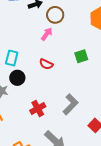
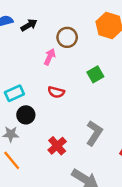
brown circle: (55, 15) -> (67, 37), moved
cyan rectangle: (12, 58) -> (14, 93), turned 63

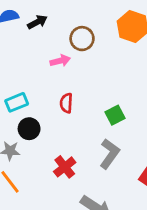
pink arrow: (50, 57) -> (60, 61), turned 49
green square: (95, 74) -> (115, 115), moved
red semicircle: (56, 92) -> (66, 103), turned 77

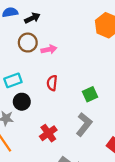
brown circle: (82, 39) -> (28, 43), moved

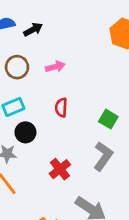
brown circle: (28, 43) -> (17, 67), moved
green square: (90, 94) -> (108, 119), turned -32

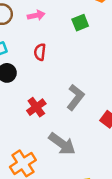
green square: (108, 119) -> (80, 23), moved, turned 35

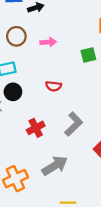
red semicircle: (40, 52) -> (53, 86), moved, turned -98
gray arrow: (62, 144) -> (55, 166), turned -76

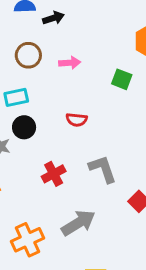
green square: (88, 55) -> (122, 79), turned 35
gray L-shape: (74, 124) -> (103, 169), turned -65

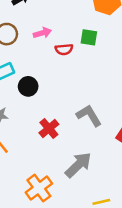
red semicircle: (77, 120) -> (64, 49), moved
black circle: (24, 127) -> (28, 86), moved

